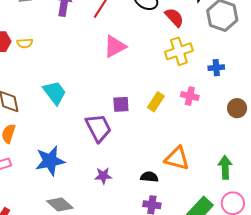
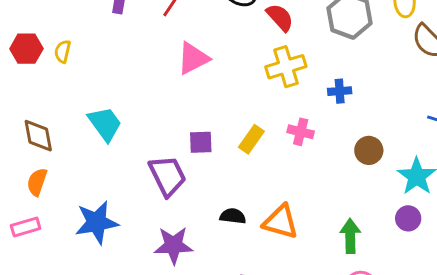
yellow semicircle: (25, 43) -> (63, 51), turned 105
purple star: (103, 176) -> (173, 245), size x1.5
black semicircle: (149, 177) -> (233, 216), moved

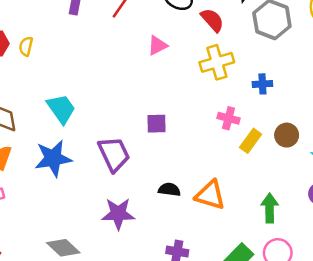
pink triangle: (193, 58) -> (157, 45), moved, size x0.7
yellow rectangle: (251, 139) -> (251, 141), moved
purple square: (201, 142) -> (156, 124), moved
blue star: (97, 222) -> (53, 158), moved

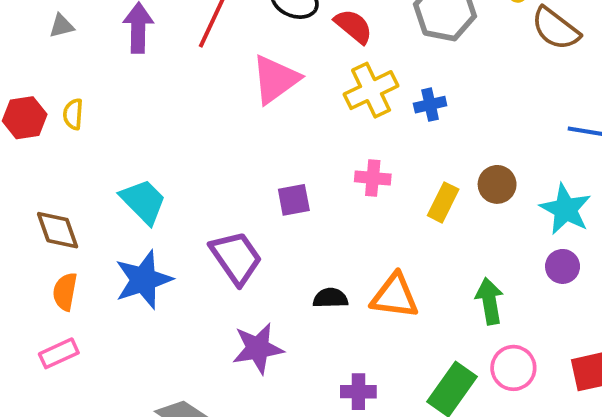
pink triangle: (157, 45) -> (275, 79), size x1.6
blue cross: (262, 84) -> (430, 105), moved
pink cross: (229, 118) -> (373, 178), moved

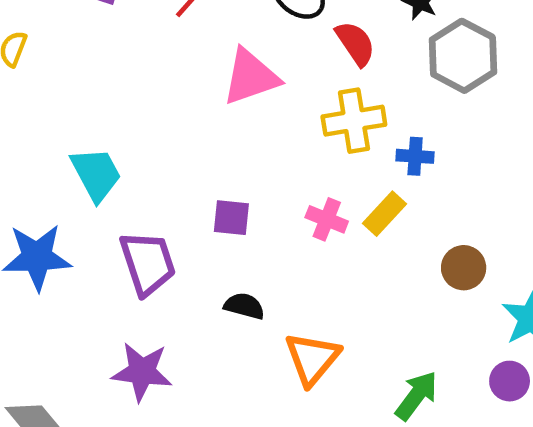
cyan trapezoid: (143, 201) -> (96, 174), moved
yellow rectangle: (443, 202) -> (384, 214), moved
orange triangle: (395, 296) -> (312, 359), turned 46
black semicircle: (330, 298) -> (244, 306), moved
green arrow: (489, 301) -> (416, 396), turned 30

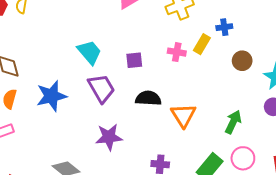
blue cross: (415, 156) -> (224, 27), moved
cyan trapezoid: (96, 174) -> (89, 52), moved
black semicircle: (244, 306) -> (148, 98), size x1.4

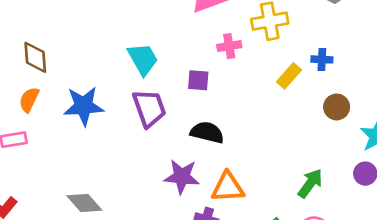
pink cross: (177, 52) -> (229, 46), moved, turned -30
orange triangle: (183, 115) -> (228, 187), moved, turned 48
purple star: (109, 137) -> (182, 177), moved

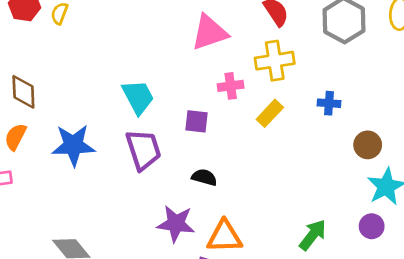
yellow rectangle: (289, 76) -> (270, 113), moved
brown circle: (337, 107) -> (368, 145), moved
black semicircle: (207, 132) -> (204, 177), size x0.7

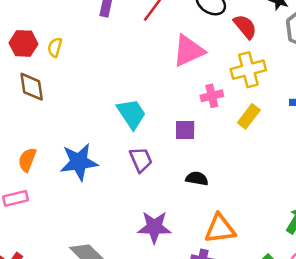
brown diamond: (23, 92) -> (32, 87), moved
purple trapezoid: (143, 150) -> (141, 160), size x0.7
purple star: (176, 224) -> (154, 227), moved

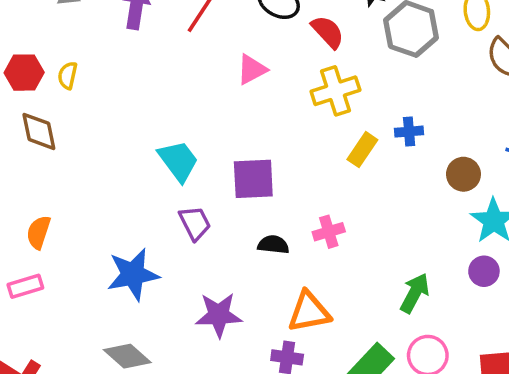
pink triangle: (189, 51) -> (252, 69), size x0.7
pink cross: (212, 96) -> (329, 232), moved
yellow rectangle: (249, 116) -> (362, 150), moved
purple square: (185, 130) -> (253, 179), size x1.5
blue star: (79, 162) -> (133, 274), moved

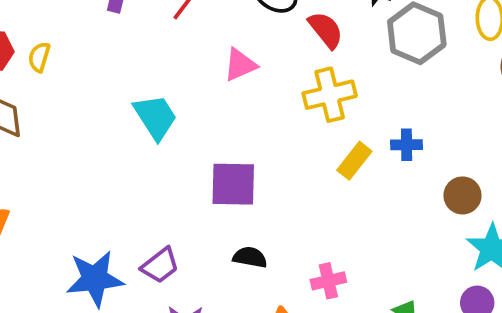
cyan trapezoid: (178, 161) -> (155, 117), moved
purple trapezoid: (195, 223) -> (160, 265), moved, turned 75
pink cross: (329, 232) -> (328, 281), moved

